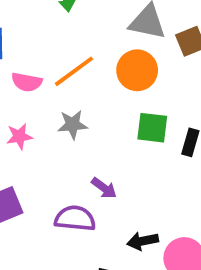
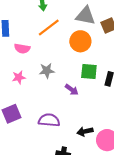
orange line: (74, 71) -> (49, 28), moved
purple arrow: (104, 188) -> (72, 90), moved

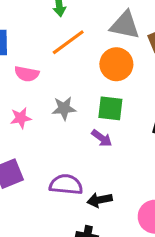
green square: (89, 71) -> (110, 108), moved
black arrow: (85, 131) -> (100, 200), moved

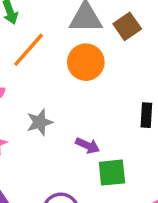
green square: (110, 108) -> (112, 173), moved

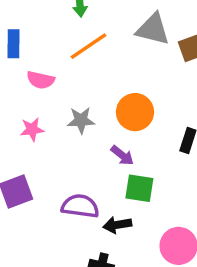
orange circle: (86, 62) -> (135, 112), moved

